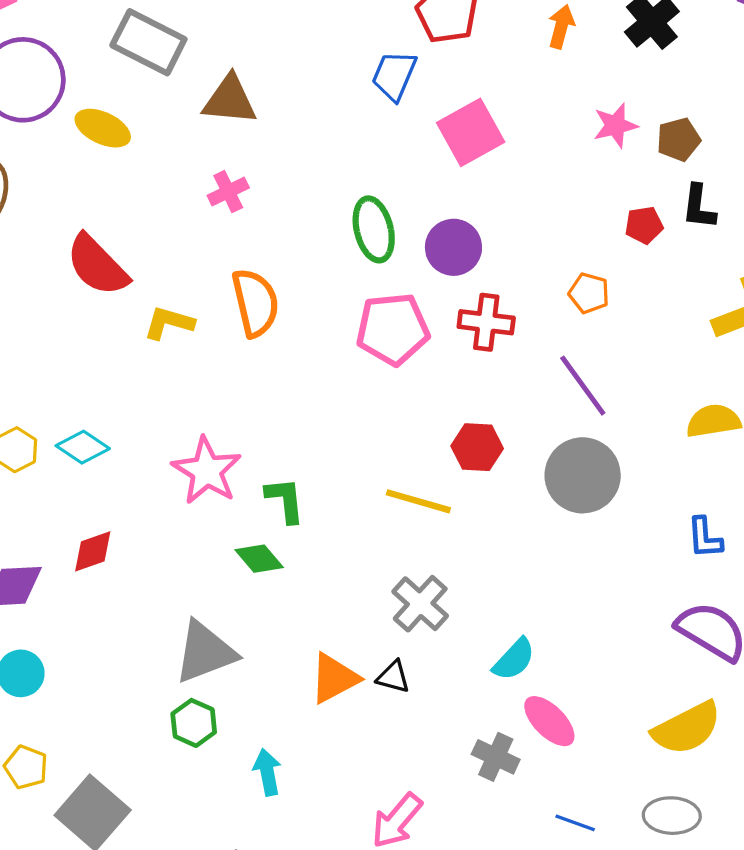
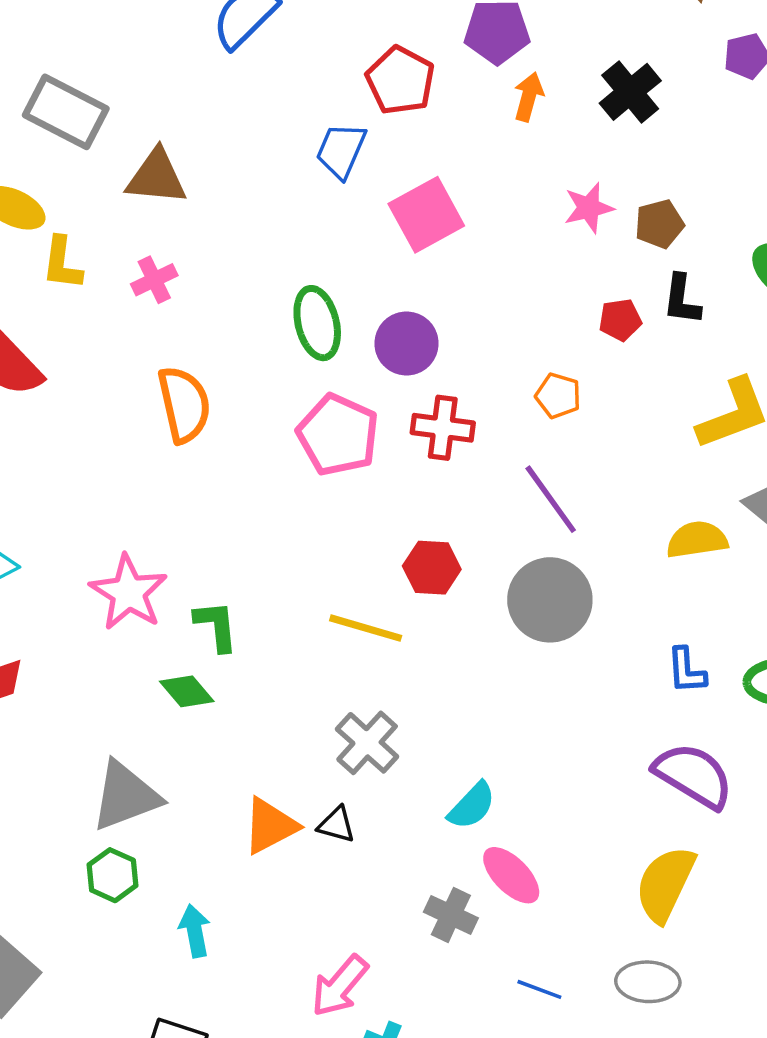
yellow L-shape: (169, 323) -> (62, 263), moved, turned -99
pink pentagon: (393, 329) -> (338, 435), turned 30
yellow semicircle: (687, 728) -> (665, 884), turned 142

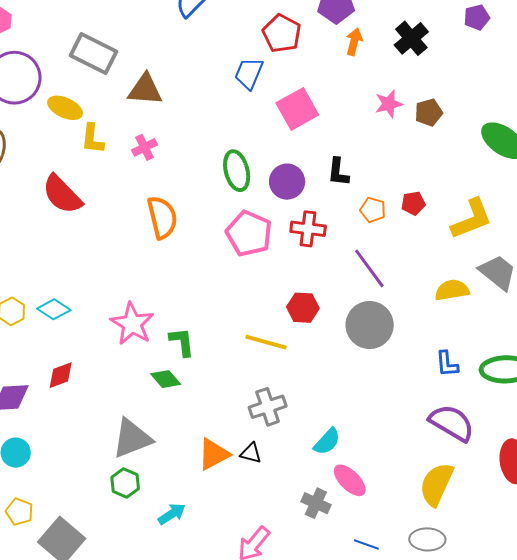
black L-shape: (682, 300) -> (338, 172), moved
red pentagon: (620, 320) -> (413, 203), moved
gray cross: (367, 743) -> (268, 407), turned 30
cyan arrow: (195, 931) -> (172, 514), turned 68

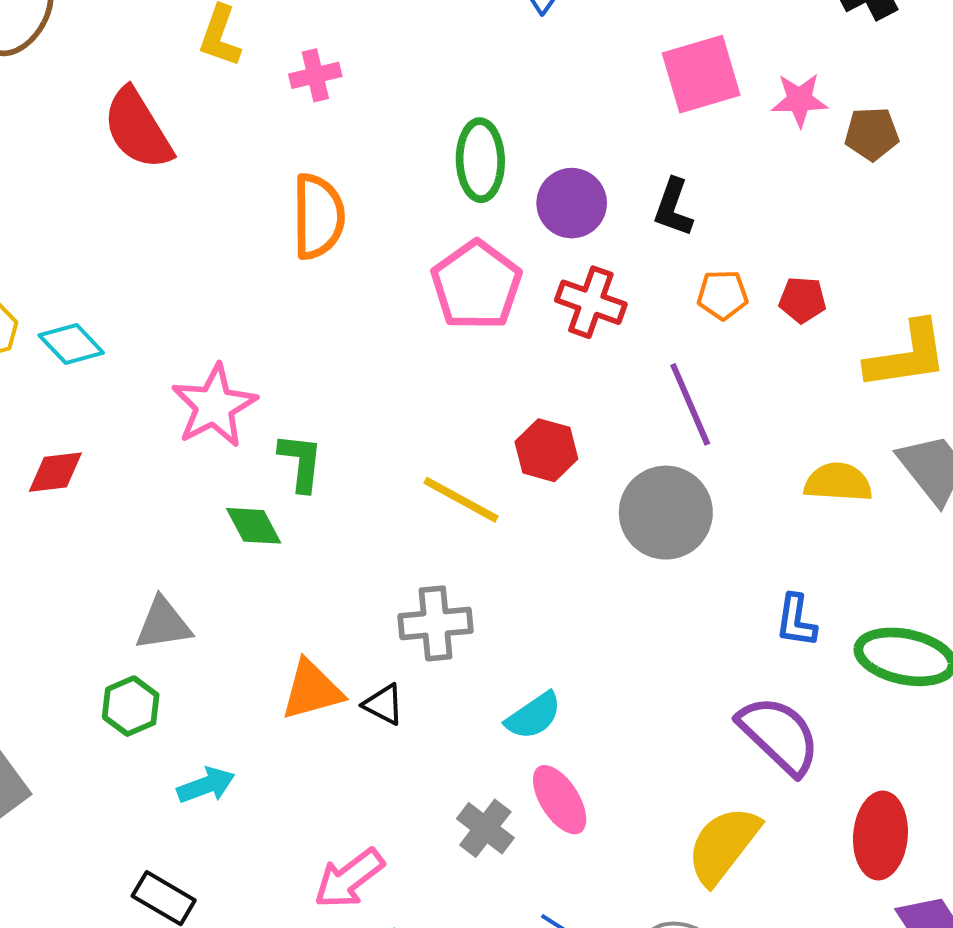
pink square: (297, 109) -> (701, 74), moved
orange pentagon: (373, 210) -> (723, 295), turned -30
gray triangle: (132, 438) -> (163, 624), size x0.7

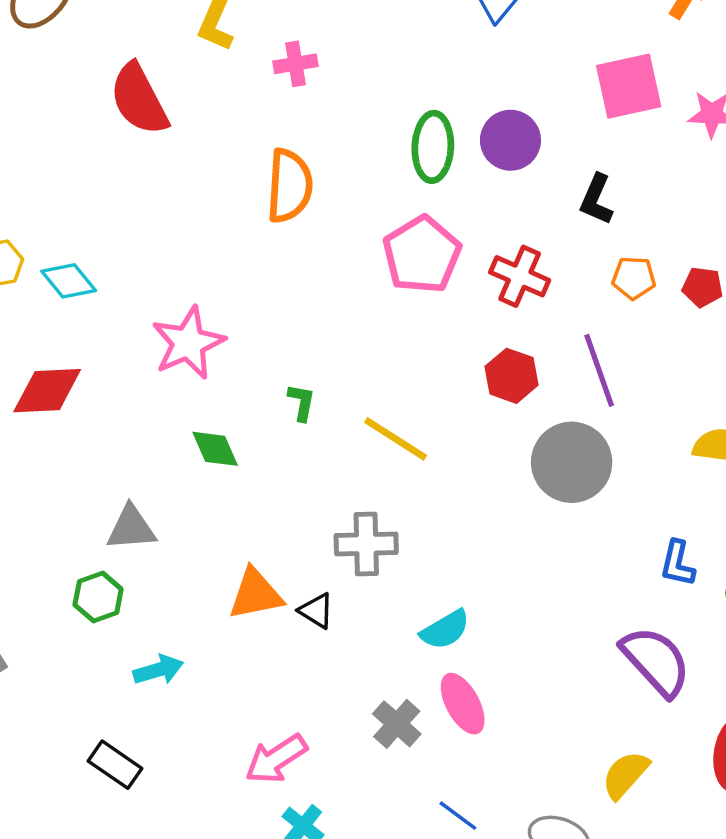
purple circle: (572, 203) -> (510, 140), moved
red hexagon: (546, 450) -> (511, 376), moved
green L-shape: (301, 462) -> (302, 402), moved, size x0.7
red diamond: (55, 472) -> (47, 391), size x1.4
yellow semicircle: (723, 845) -> (625, 775), moved, size x0.7

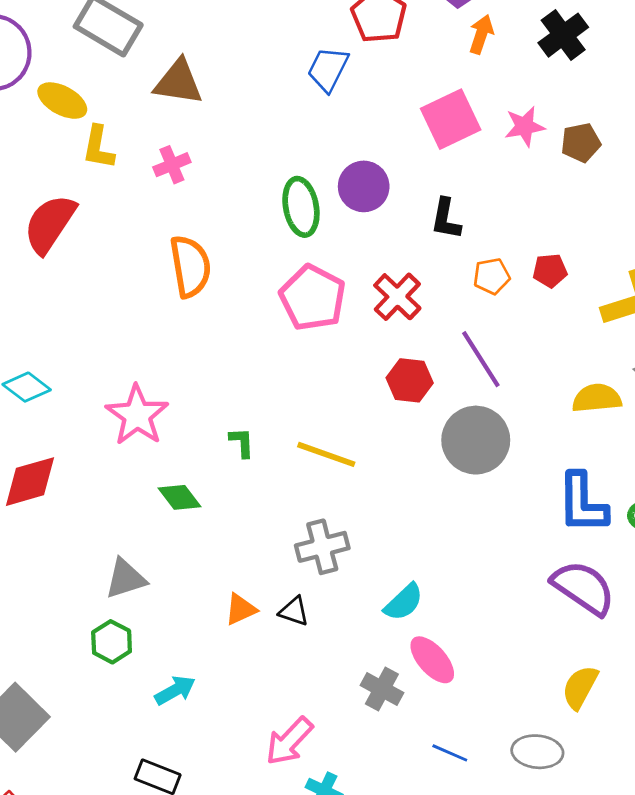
red semicircle: (139, 99) -> (50, 224), turned 74
red cross: (520, 276) -> (397, 297), turned 33
blue L-shape: (677, 563) -> (582, 503), size x1.6
orange triangle: (255, 594) -> (241, 609), size x0.7

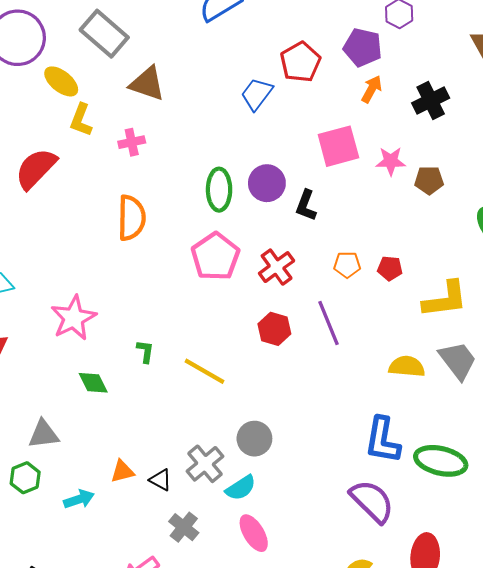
black L-shape: (446, 219) -> (306, 205), moved
gray circle: (476, 440) -> (254, 439), moved, size x0.7
gray cross: (322, 547) -> (205, 464), moved, turned -36
gray cross: (382, 689) -> (184, 527), moved
cyan arrow: (175, 690) -> (79, 499), moved

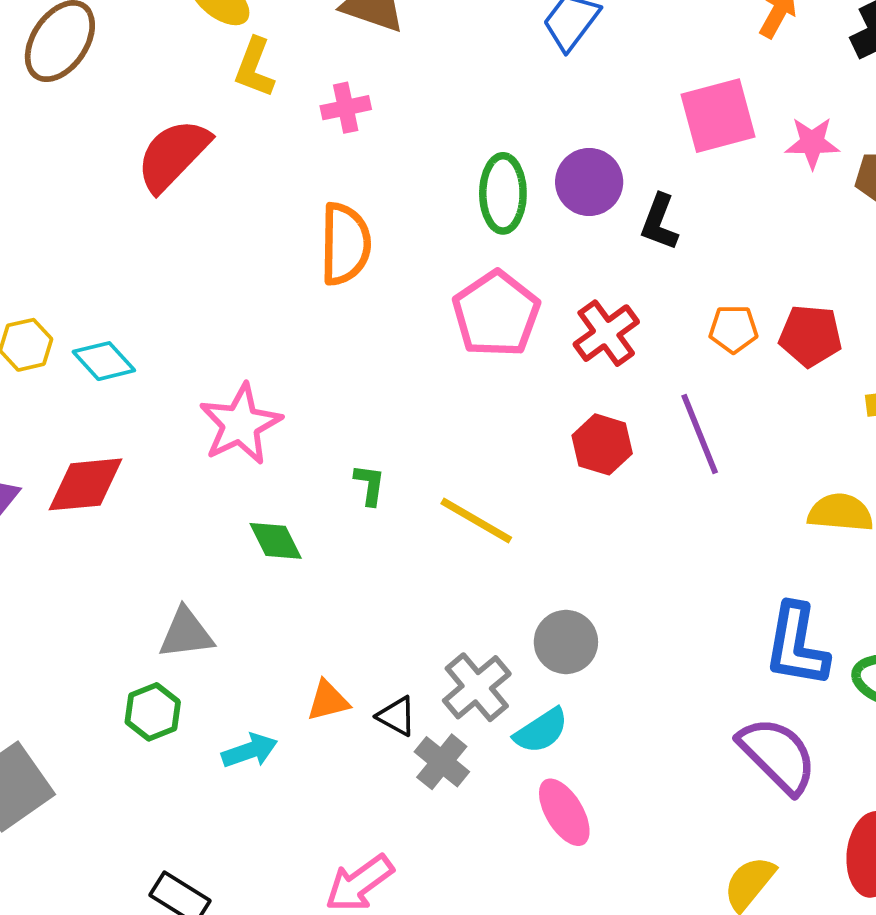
red pentagon: (390, 268) -> (810, 336), size x1.4
gray cross: (184, 527) -> (442, 762), moved

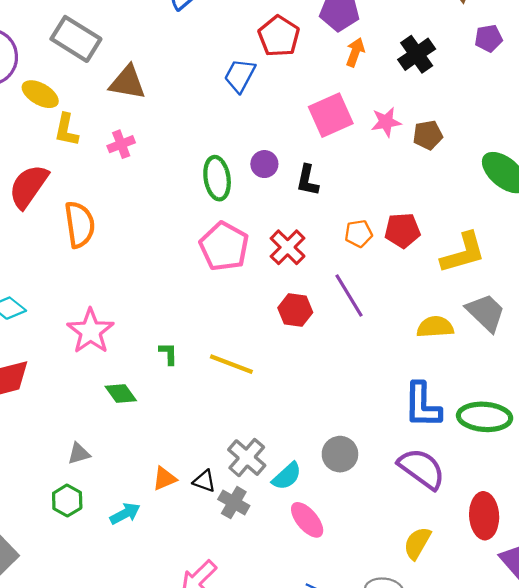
purple circle: (589, 182) -> (264, 164), size x0.7
orange semicircle: (345, 244) -> (80, 225), moved
gray triangle: (186, 633) -> (79, 453), size x0.7
gray circle: (566, 642) -> (340, 454), moved

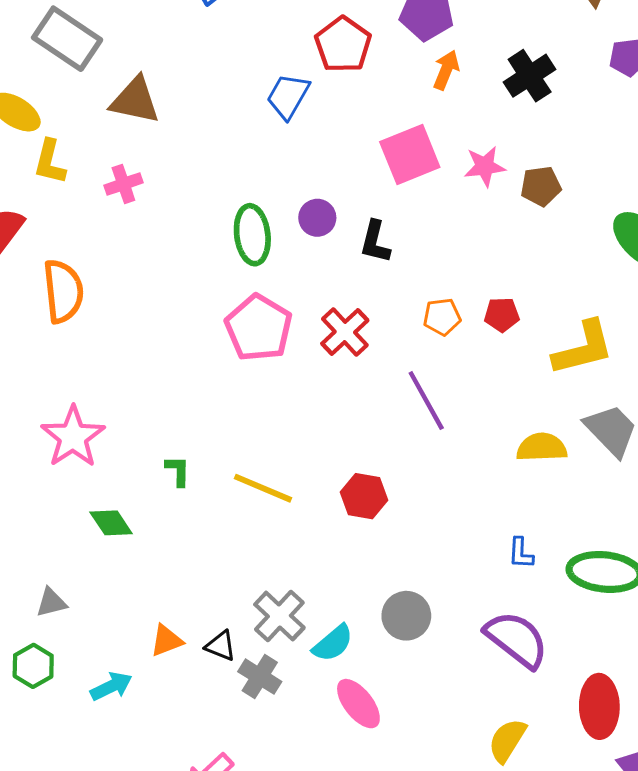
red pentagon: (402, 230) -> (502, 315), size x0.7
red hexagon: (295, 310) -> (364, 496), moved
blue L-shape: (422, 405) -> (521, 553), size x0.5

